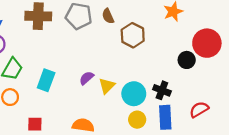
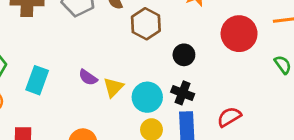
black circle: (187, 60) -> (184, 55), moved
purple semicircle: (87, 78) -> (88, 77), turned -104

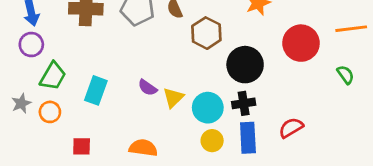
black circle: (184, 55) -> (245, 65), size x1.6
black cross: (183, 93) -> (244, 103), turned -30

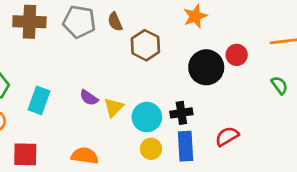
red circle: (301, 43) -> (237, 55), size x0.6
black circle: (245, 65) -> (206, 67), moved
red square: (82, 146) -> (25, 154), size x1.4

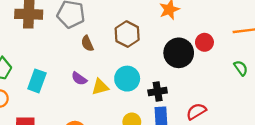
brown semicircle: (115, 22) -> (87, 43), moved
yellow triangle: (114, 107) -> (100, 87), turned 30
cyan circle: (147, 117) -> (127, 79), moved

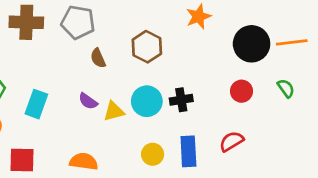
red circle: (204, 42) -> (241, 91), moved
black circle: (179, 53) -> (252, 44), moved
black cross: (158, 91) -> (181, 100), moved

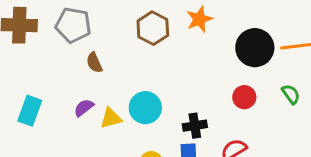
brown hexagon: (147, 47) -> (153, 28), moved
black cross: (181, 100) -> (195, 126), moved
purple semicircle: (88, 101) -> (84, 108), turned 108

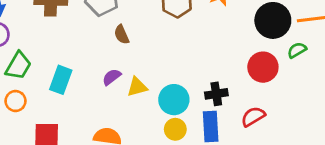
green semicircle: (291, 94) -> (297, 50), moved, turned -84
red circle: (244, 97) -> (263, 67), size x1.4
cyan circle: (145, 108) -> (174, 100), moved

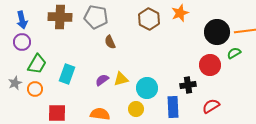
purple semicircle: (112, 77) -> (102, 80), moved
black cross: (216, 94) -> (188, 85), moved
red semicircle: (253, 117) -> (211, 106), moved
yellow circle: (175, 129) -> (136, 109), moved

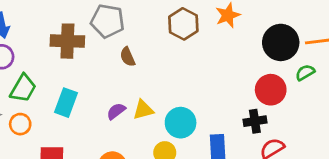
brown cross: (60, 17) -> (67, 41), moved
black cross: (188, 85) -> (255, 121), moved

